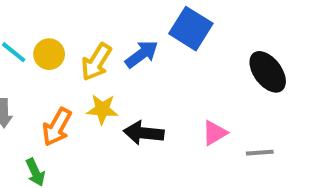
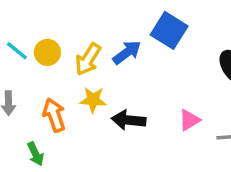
orange arrow: (57, 127) -> (54, 115), turned 132

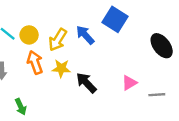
blue arrow: (127, 52) -> (85, 35), turned -96
orange arrow: (54, 115) -> (35, 62), moved
black arrow: (129, 120) -> (86, 83), turned 40

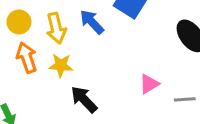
yellow arrow: (58, 40) -> (56, 28), turned -45
black arrow: (86, 83) -> (84, 99), moved

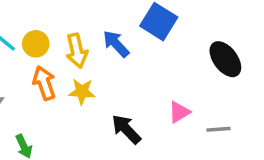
black arrow: (84, 99) -> (126, 129), moved

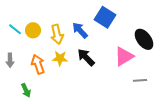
orange arrow: (44, 83) -> (38, 64), moved
pink triangle: (179, 112) -> (124, 56), moved, size x1.5
black arrow: (126, 129) -> (86, 57), moved

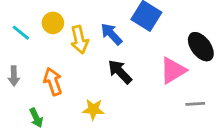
yellow circle: (33, 30) -> (53, 23), moved
yellow star: (60, 58) -> (93, 109), moved

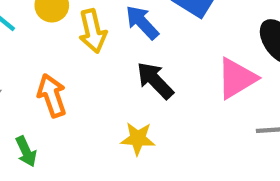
yellow star: (93, 109) -> (138, 139), moved

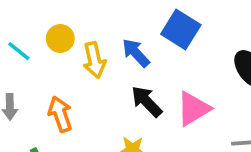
pink triangle: (237, 78) -> (193, 109), moved

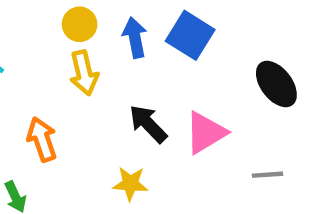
yellow circle: (60, 38) -> (80, 24), moved
blue arrow: (136, 53) -> (135, 38), moved, turned 32

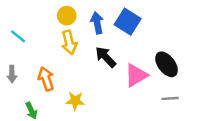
black ellipse: (276, 84) -> (167, 64), moved
black arrow: (148, 124) -> (106, 57), moved
yellow star: (130, 184) -> (75, 101), moved

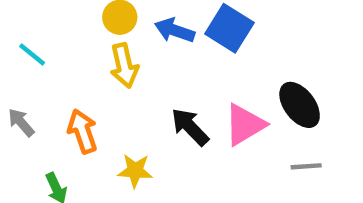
blue arrow: (97, 23) -> (175, 30), turned -60
black arrow: (106, 57) -> (190, 127), moved
gray arrow: (12, 74) -> (21, 122), turned 140

